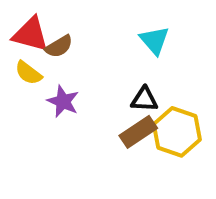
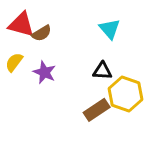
yellow semicircle: (28, 73) -> (14, 62), moved, turned 90
brown rectangle: (138, 132) -> (97, 110), moved

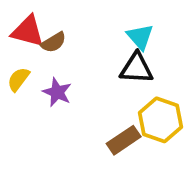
black triangle: (102, 71) -> (136, 68), moved, size x1.4

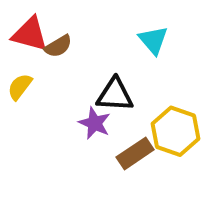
black triangle: (136, 68) -> (115, 95), moved
purple star: (57, 92) -> (95, 123), moved

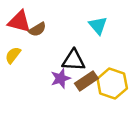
purple star: (95, 123) -> (61, 78), turned 30
brown rectangle: (135, 153) -> (86, 81), moved

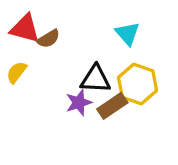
yellow hexagon: (112, 84) -> (138, 84), moved

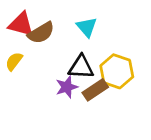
cyan triangle: (127, 34) -> (87, 27), moved
brown semicircle: (48, 39) -> (41, 33), size x1.4

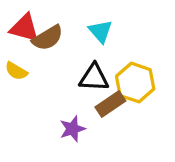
yellow semicircle: (14, 61) -> (16, 71), turned -96
purple star: (67, 87) -> (72, 129), moved

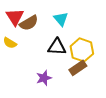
red triangle: (24, 28) -> (15, 17), turned 42
brown rectangle: (110, 104) -> (78, 68), moved

